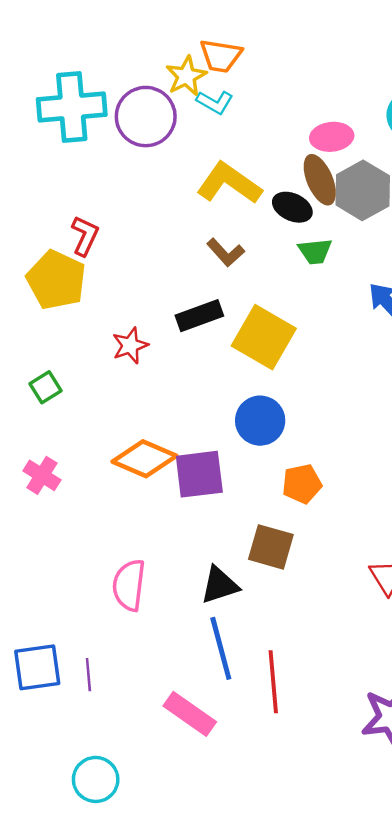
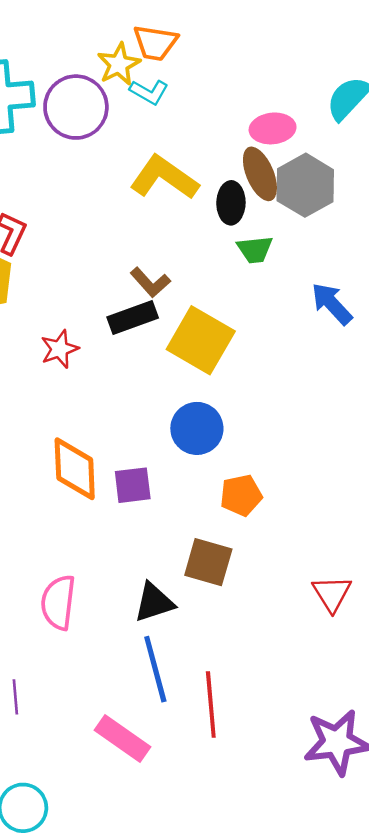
black ellipse: (292, 207) -> (231, 203), turned 66
brown L-shape: (226, 252) -> (150, 282), moved
orange diamond: (144, 459) -> (75, 469), turned 64
purple square: (199, 474) -> (133, 485), size x0.7

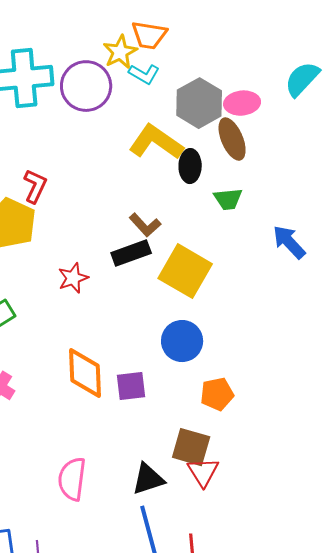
gray hexagon: (305, 185) -> (199, 103), moved
black ellipse: (231, 203) -> (190, 166), moved
red triangle: (332, 594) -> (203, 472), moved

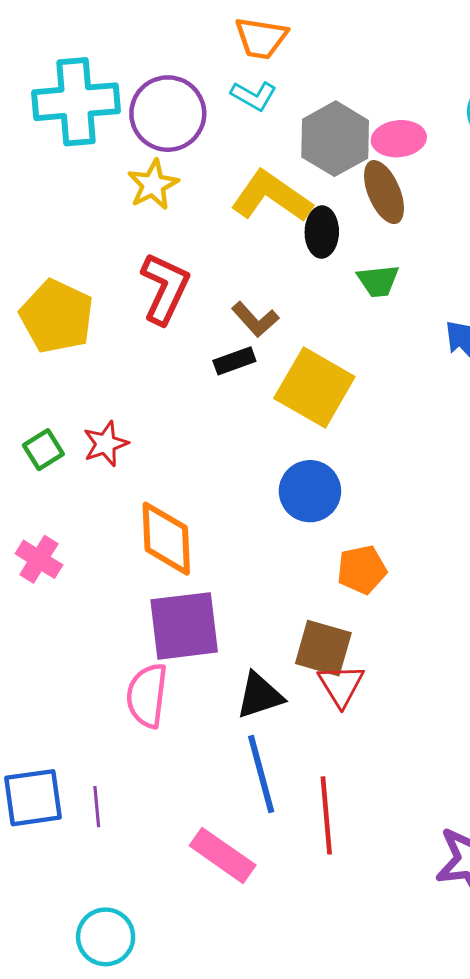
yellow star: (120, 52) -> (153, 185), moved
red L-shape: (35, 186) -> (165, 288), moved, size x1.4
black rectangle: (131, 253) -> (234, 361), size x0.7
red star: (73, 278) -> (106, 444), moved
purple square: (131, 386) -> (184, 626), moved, size x1.6

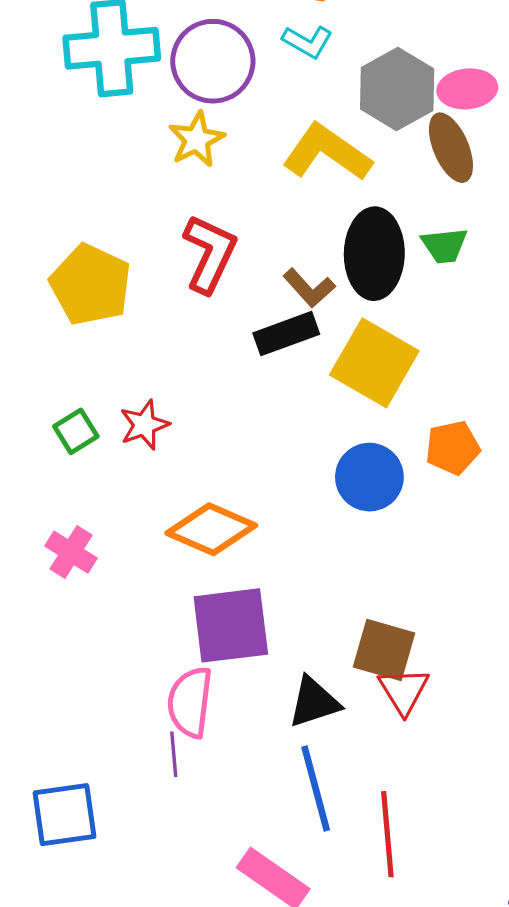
black ellipse: (322, 232) -> (374, 254), moved, size x1.6
black rectangle: (234, 361) -> (286, 334), size x1.4
orange diamond: (166, 539) -> (211, 529), turned -64
orange pentagon: (362, 570) -> (453, 448), moved
purple line: (97, 807) -> (174, 754), moved

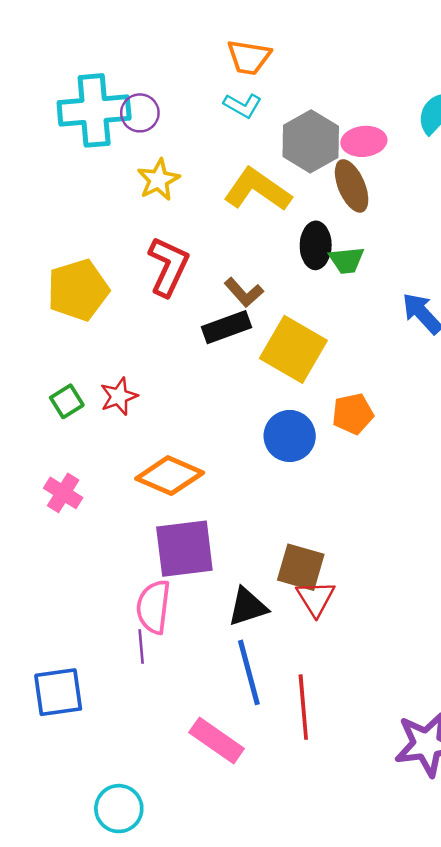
purple circle: (213, 61) -> (140, 113), moved, size x0.6
black ellipse: (374, 254) -> (316, 245), moved, size x0.7
yellow pentagon: (91, 285) -> (78, 290), turned 30

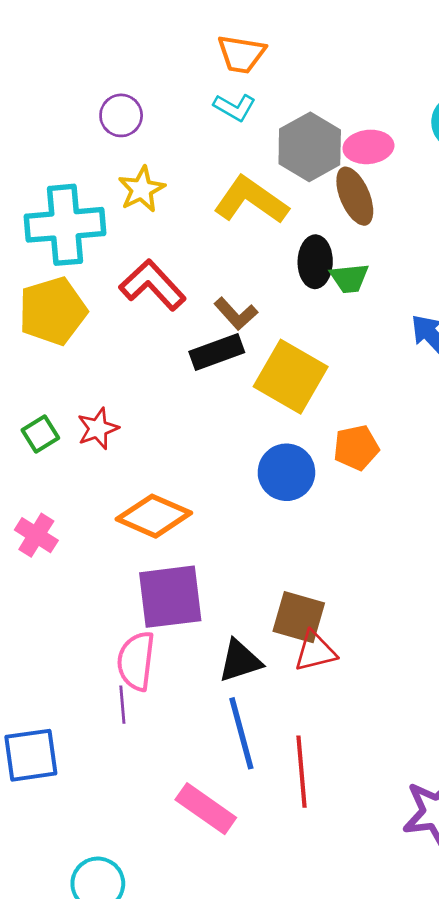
cyan cross: (94, 110) -> (65, 225), moved
red L-shape: (168, 266) -> (152, 285), turned -68
red triangle: (316, 598) -> (315, 651), turned 48

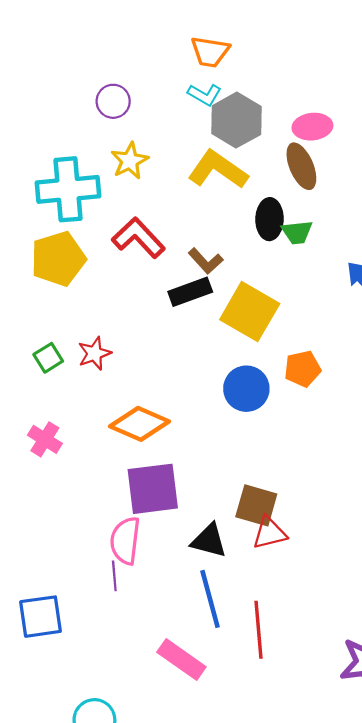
gray hexagon: (310, 147) -> (236, 120), moved
black triangle: (240, 661) -> (209, 541), turned 33

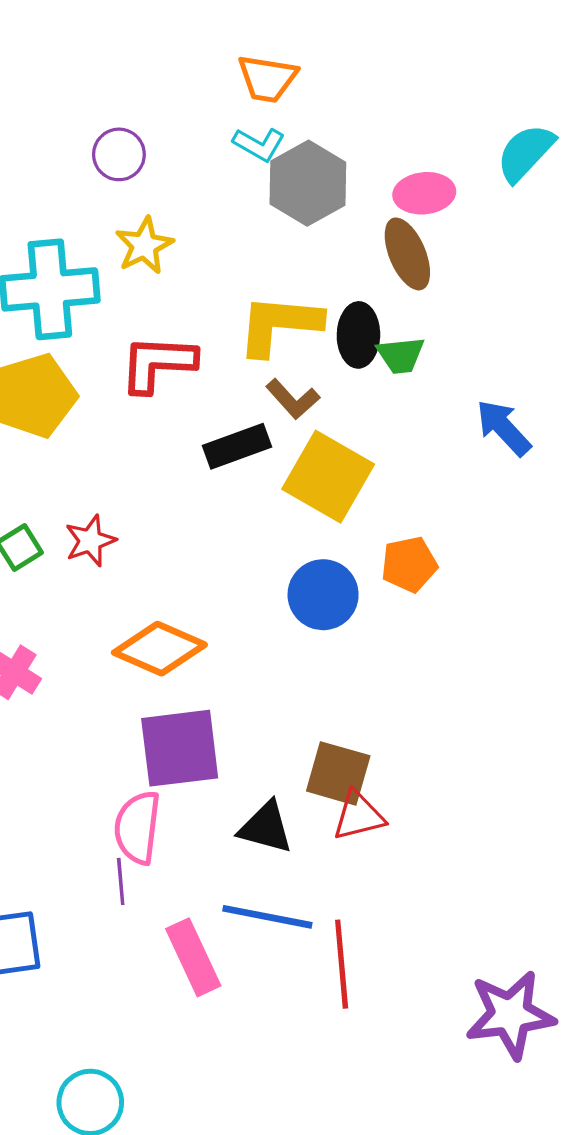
yellow L-shape: (218, 170) -> (279, 325), moved, turned -30
red L-shape: (138, 238) -> (158, 364), turned -44
brown L-shape: (206, 261) -> (293, 399), moved
blue line: (210, 599) -> (267, 917), turned -64
pink rectangle: (181, 659) -> (193, 957), moved, turned 30

